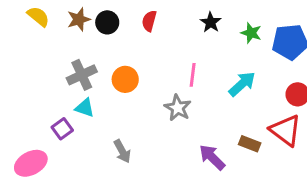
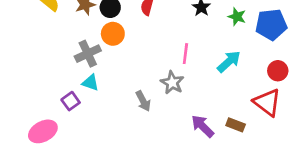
orange circle: (125, 79) -> (113, 34), moved
brown rectangle: (250, 144) -> (236, 125), moved
gray arrow: (122, 151) -> (143, 101), moved

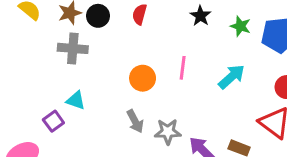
orange circle: (113, 34) -> (143, 78), moved
gray cross: (88, 54) -> (73, 48), moved, turned 30
gray star: (172, 83) -> (168, 132), moved, turned -30

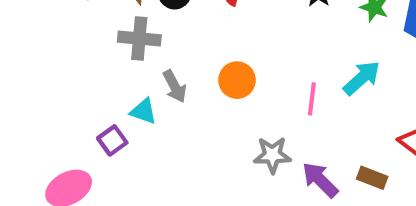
pink line: (183, 68) -> (312, 99), moved
gray arrow: (135, 121) -> (175, 86), moved

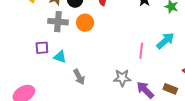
orange circle: (237, 80) -> (85, 23), moved
gray arrow: (175, 86) -> (79, 77), moved
purple square: (112, 140) -> (42, 48), moved, turned 32

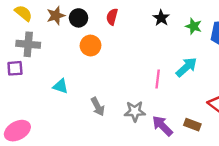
gray cross: (58, 22) -> (28, 44), moved
purple square: (42, 48) -> (15, 68), moved
gray arrow: (79, 77) -> (98, 107), moved

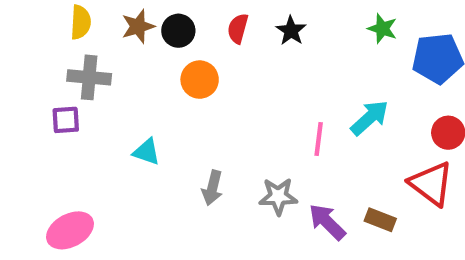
yellow semicircle: (23, 13) -> (81, 22), turned 54
black star: (161, 18) -> (291, 31), moved
green star: (194, 26) -> (382, 29), moved
gray arrow: (98, 107) -> (212, 188), turned 42

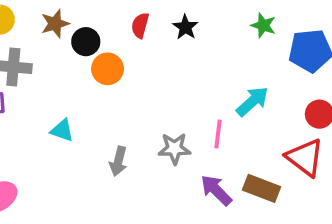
black circle: (178, 31) -> (86, 42), moved
pink line: (319, 139) -> (218, 134), moved
gray star: (278, 196) -> (175, 149), moved
brown rectangle: (380, 220) -> (261, 188), size x1.4

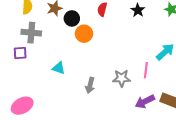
black star: (185, 27) -> (138, 10), moved
purple arrow: (216, 190) -> (145, 102), turned -72

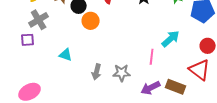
gray cross: (31, 33) -> (39, 20), turned -36
gray star: (122, 78) -> (122, 73), moved

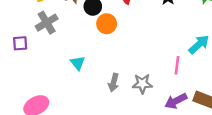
purple square: (28, 40) -> (20, 43), moved
cyan triangle: (66, 55) -> (78, 63), turned 32

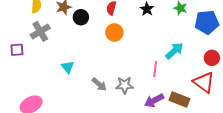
orange circle: (107, 24) -> (114, 32), moved
gray arrow: (114, 83) -> (99, 84), turned -63

